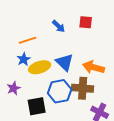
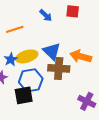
blue star: (24, 59) -> (11, 59), moved
brown cross: (83, 88) -> (59, 68), moved
blue hexagon: (60, 91) -> (31, 80), moved

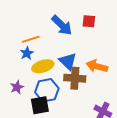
blue arrow: (46, 15) -> (62, 25), size x1.6
blue star: (11, 59) -> (27, 53), moved

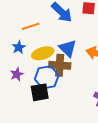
blue star: (27, 53) -> (19, 47), moved
brown cross: (75, 78) -> (60, 65), moved

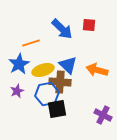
blue star: (19, 47) -> (19, 64), size x1.5
black square: (40, 92) -> (57, 109), moved

